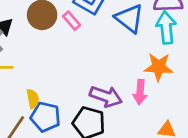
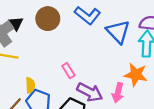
pink rectangle: (72, 21) -> (68, 71), moved

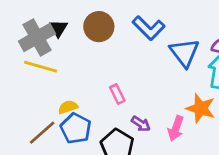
yellow semicircle: (30, 85) -> (68, 107), turned -112
purple arrow: (90, 92) -> (141, 124), size x0.6

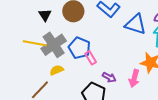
gray cross: (37, 37) -> (54, 45), moved
blue triangle: (184, 53) -> (135, 24), turned -30
blue pentagon: (76, 128) -> (79, 48), moved

